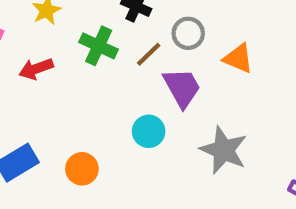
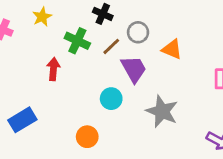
red arrow: (36, 69) -> (53, 69), moved, turned 115
orange circle: (82, 169) -> (87, 137), moved

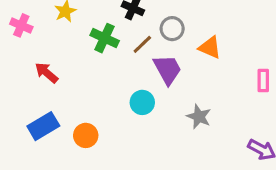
red arrow: (53, 69) -> (46, 73), moved, turned -55
gray star: (162, 111) -> (199, 117), size x0.7
orange circle: (87, 137) -> (86, 135), moved

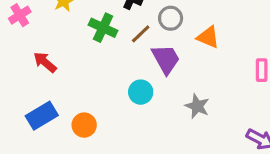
pink cross: (21, 25) -> (20, 15), turned 35

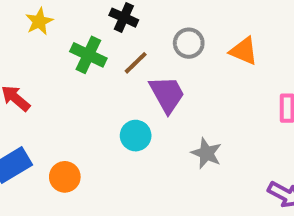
gray circle: (171, 18) -> (189, 43), moved
orange triangle: (208, 37) -> (244, 51), moved

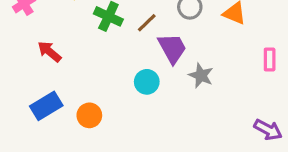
gray star: (206, 153) -> (201, 75), moved

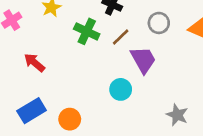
gray star: (201, 75) -> (177, 115), moved

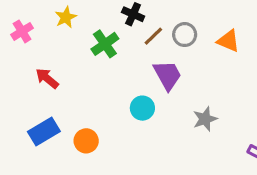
green cross: (87, 31) -> (105, 44), turned 30
brown line: (121, 37) -> (153, 36), moved
gray star: (177, 115) -> (205, 119), moved, turned 30

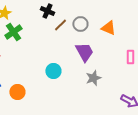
green cross: (105, 44) -> (13, 32), moved
purple trapezoid: (167, 75) -> (84, 52), moved

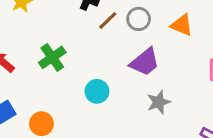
green cross: (13, 32) -> (52, 57), moved
purple trapezoid: (84, 52) -> (145, 62), turned 80

